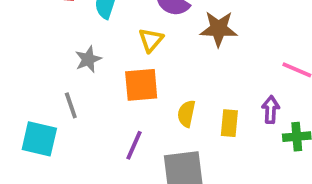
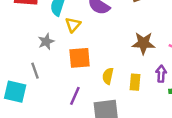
brown star: (219, 29) -> (143, 43), moved
yellow triangle: (151, 40) -> (73, 25), moved

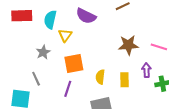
purple line: (75, 96) -> (68, 89), moved

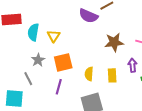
purple semicircle: (86, 16) -> (88, 16), moved
cyan semicircle: (50, 20) -> (33, 32), moved
gray star: (43, 52) -> (38, 60), moved

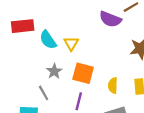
cyan semicircle: (33, 32) -> (48, 40), turned -42
orange square: (63, 62) -> (83, 73), turned 30

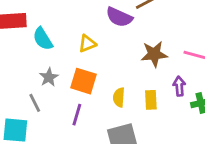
yellow triangle: (71, 43) -> (87, 44), moved, turned 35

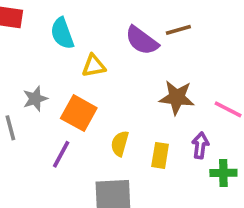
cyan semicircle: (43, 39) -> (62, 33), moved

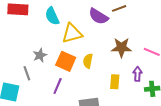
yellow triangle: (94, 66) -> (72, 33), size x1.5
yellow semicircle: (120, 143) -> (88, 61), moved

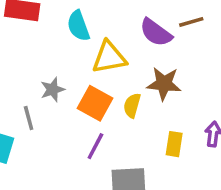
brown star: (121, 48) -> (164, 84), moved
purple line: (58, 86) -> (95, 146), moved

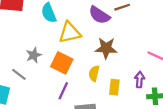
yellow semicircle: (132, 105) -> (94, 73), moved
gray line: (29, 118) -> (19, 74), turned -35

